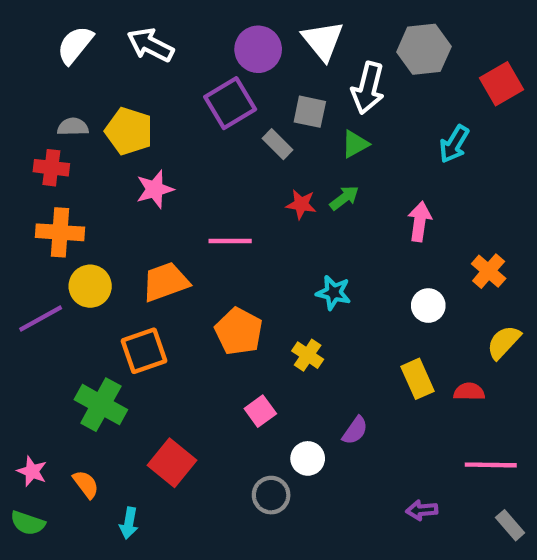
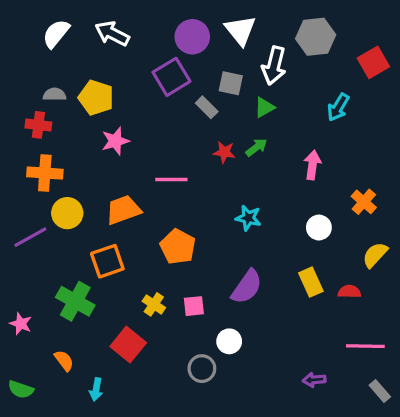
yellow cross: (308, 355) -> (154, 304), moved
pink square: (260, 411) -> (194, 306), turned 30
purple semicircle: (355, 430) -> (247, 287), moved, size x1.6
pink star: (32, 471) -> (21, 324), moved

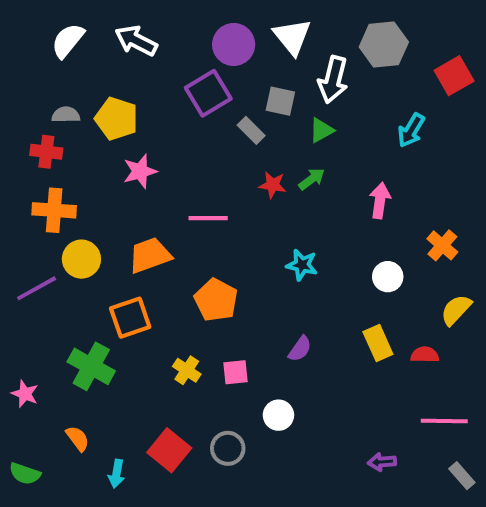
purple semicircle: (247, 287) -> (300, 349), size x0.6
red square: (128, 345) -> (169, 450), moved
gray circle: (202, 369) -> (228, 448), moved

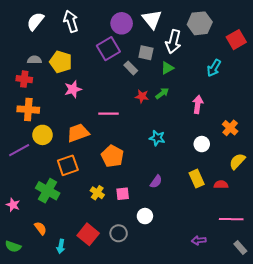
white arrow: (136, 41) -> (71, 21), turned 45

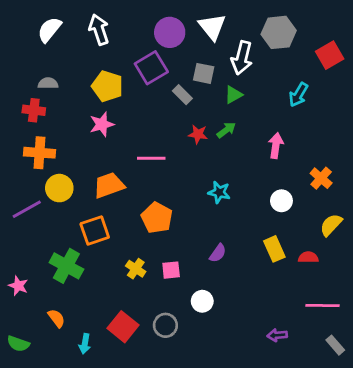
yellow pentagon: (61, 62) -> (107, 86), moved

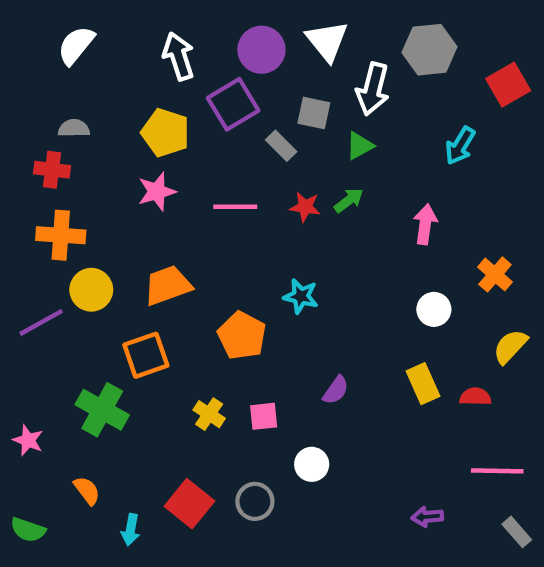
white arrow: (99, 30) -> (179, 56), moved
pink line: (151, 158) -> (235, 207), moved
cyan star: (219, 192) -> (301, 296), moved

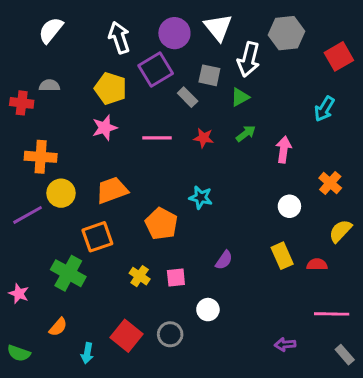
cyan arrow: (460, 146) -> (324, 109), moved
red cross: (52, 170) -> (22, 103), moved
green arrow: (349, 200) -> (246, 134), moved
orange semicircle: (87, 491) -> (58, 327), turned 78

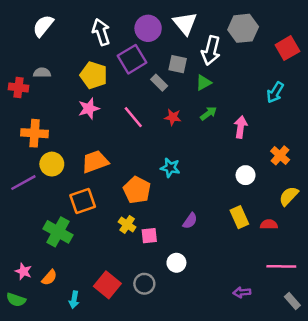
pink line: (157, 138) -> (133, 117), turned 50
yellow cross: (140, 276) -> (127, 224), moved
pink star: (19, 294) -> (23, 271), moved

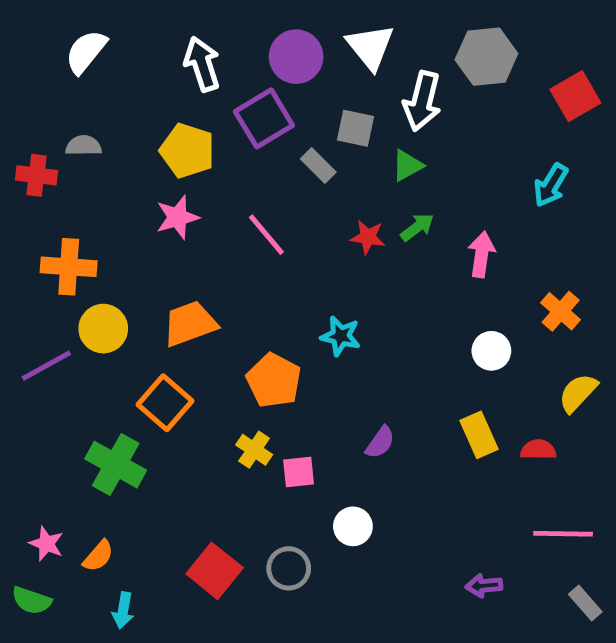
red star: (173, 117) -> (368, 237), moved
orange square: (83, 201) -> (165, 403), turned -30
cyan arrow: (74, 300) -> (123, 610), moved

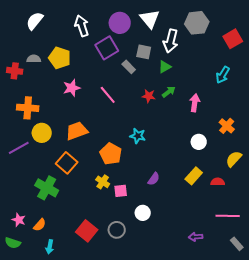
yellow pentagon: (187, 151) -> (60, 58), moved
yellow rectangle: (479, 435) -> (194, 176), turned 66

